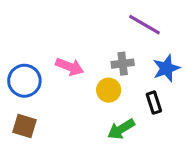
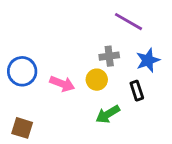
pink arrow: (70, 67) -> (62, 84), moved
brown square: (24, 126) -> (22, 128), moved

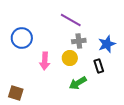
purple line: (129, 22) -> (71, 20), moved
blue circle: (22, 71) -> (22, 38), moved
pink arrow: (62, 84) -> (45, 61), turned 72

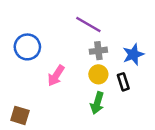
yellow circle: (70, 58) -> (98, 74), moved
pink arrow: (45, 61) -> (56, 76), turned 30
green arrow: (78, 83) -> (97, 103), turned -42

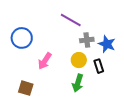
gray cross: (98, 51) -> (87, 40), moved
blue star: (133, 54) -> (107, 44), turned -30
brown square: (20, 115) -> (26, 88), moved

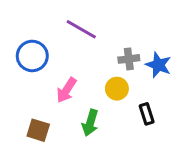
purple line: (71, 20) -> (81, 29), moved
black rectangle: (99, 66) -> (147, 114), moved
green arrow: (78, 83) -> (90, 123), moved

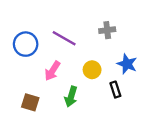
purple line: (81, 29) -> (64, 38), moved
gray cross: (129, 59) -> (107, 30), moved
blue star: (158, 65) -> (127, 64), moved

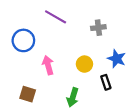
purple line: (64, 38) -> (56, 17), moved
pink arrow: (52, 71) -> (48, 65), turned 132
green arrow: (71, 97) -> (73, 97), moved

